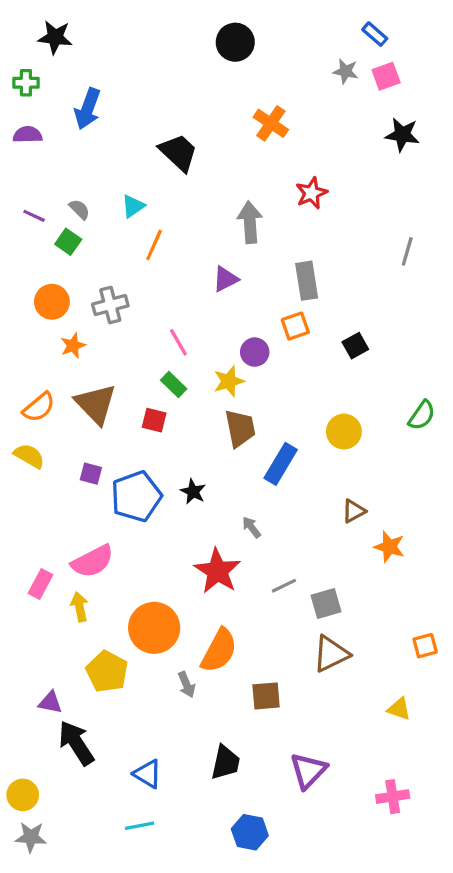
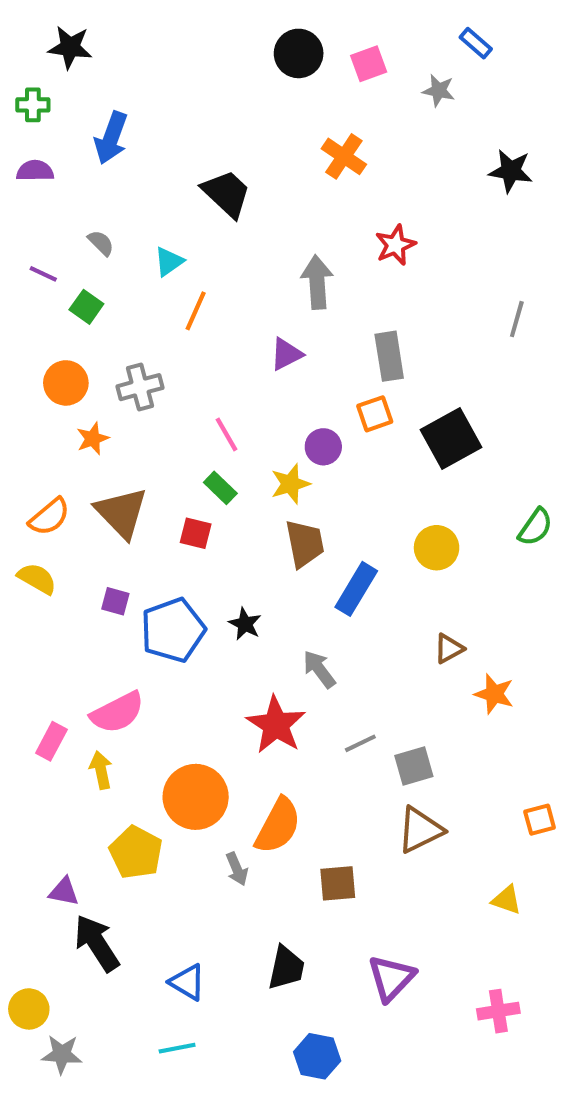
pink square: (386, 76) -> (369, 64), moved
gray semicircle: (79, 209) -> (101, 243), moved
black square: (355, 346) -> (451, 439), size x1.8
gray arrow: (251, 527) -> (319, 669), size x1.4
gray star: (31, 837) -> (62, 1054), moved

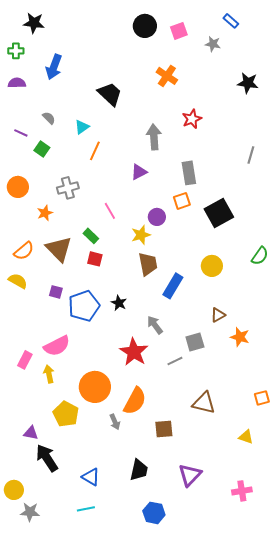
orange circle: (66, 383) -> (18, 187), moved
green rectangle: (220, 488) -> (91, 236), moved
gray square: (414, 766) -> (195, 342), moved
brown triangle: (420, 830) -> (204, 403), turned 40

